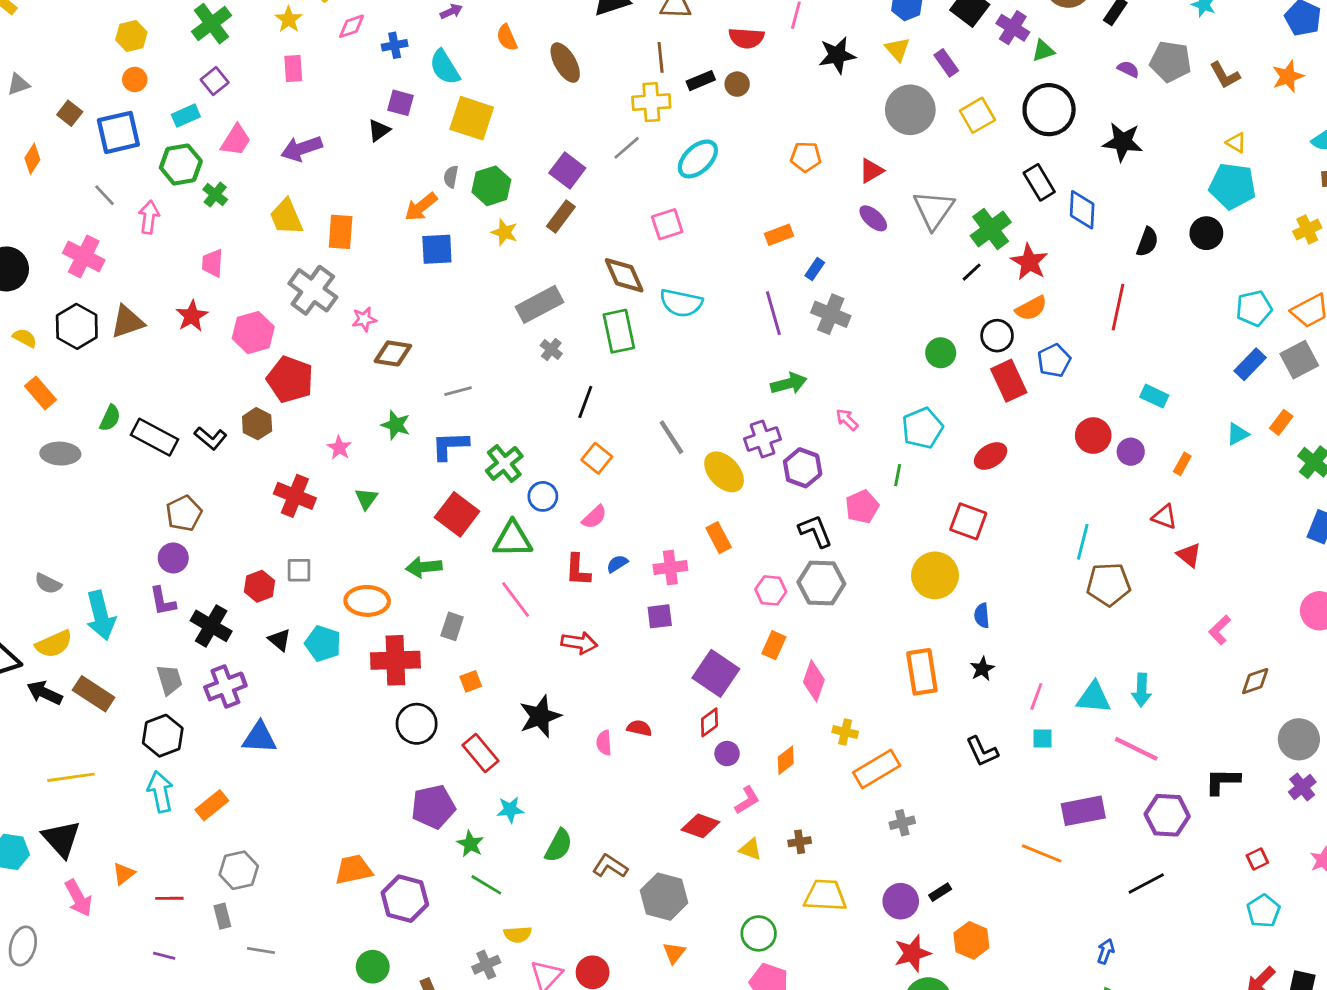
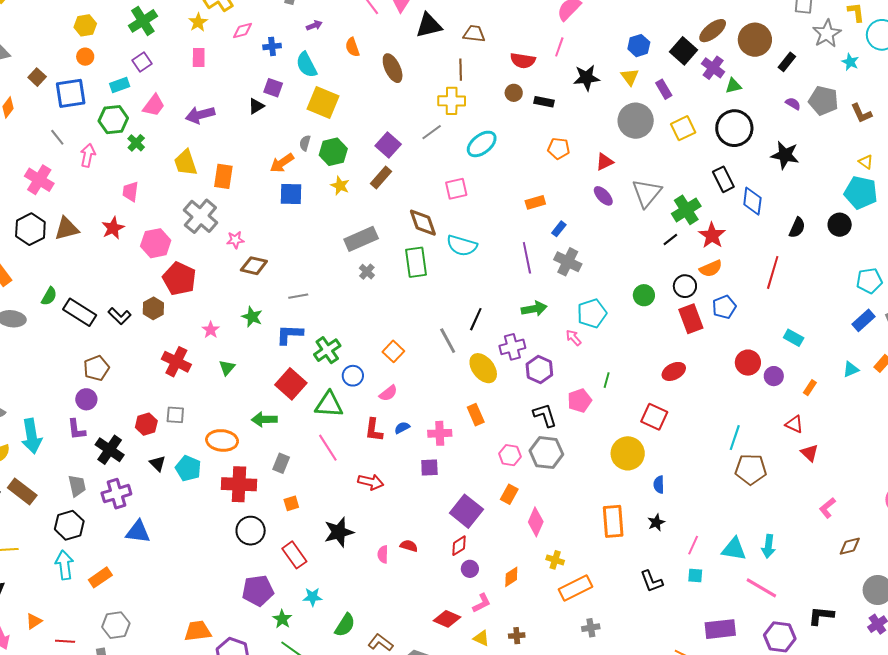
black rectangle: (701, 81) -> (544, 102), moved, turned 30
black line: (585, 402) -> (476, 319), moved
cyan pentagon: (922, 428) -> (592, 313), moved

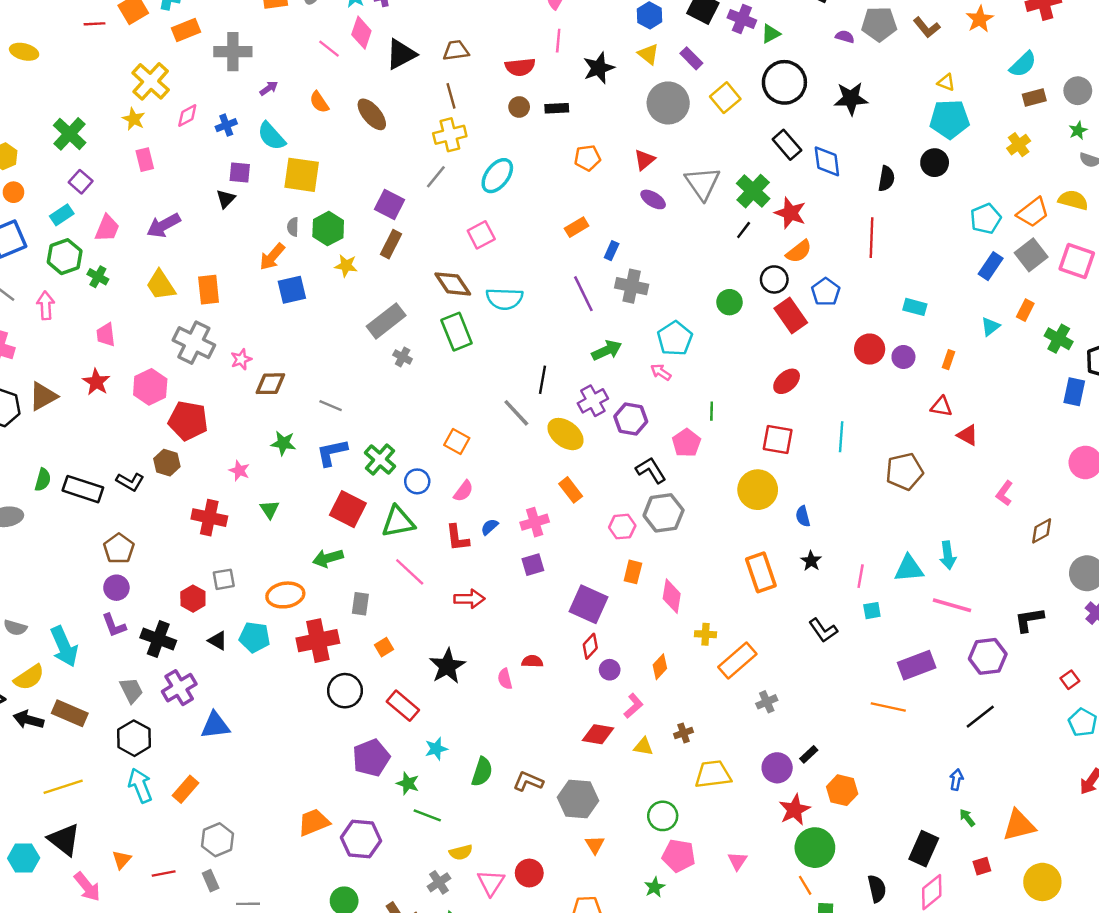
gray line: (298, 296) -> (331, 406), turned 48
cyan line: (735, 438) -> (841, 437), moved

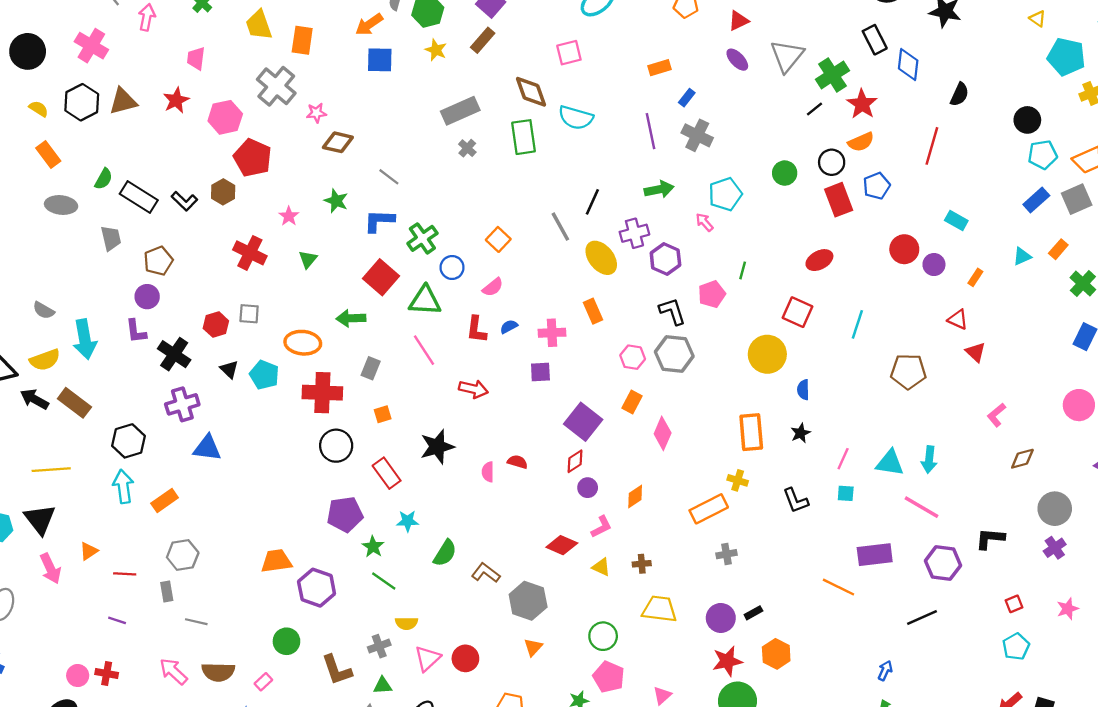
cyan pentagon: (949, 119) -> (1066, 57), moved
black circle: (935, 163) -> (1027, 120), moved
yellow cross: (705, 634) -> (738, 480), moved
gray trapezoid: (131, 690) -> (111, 238), moved

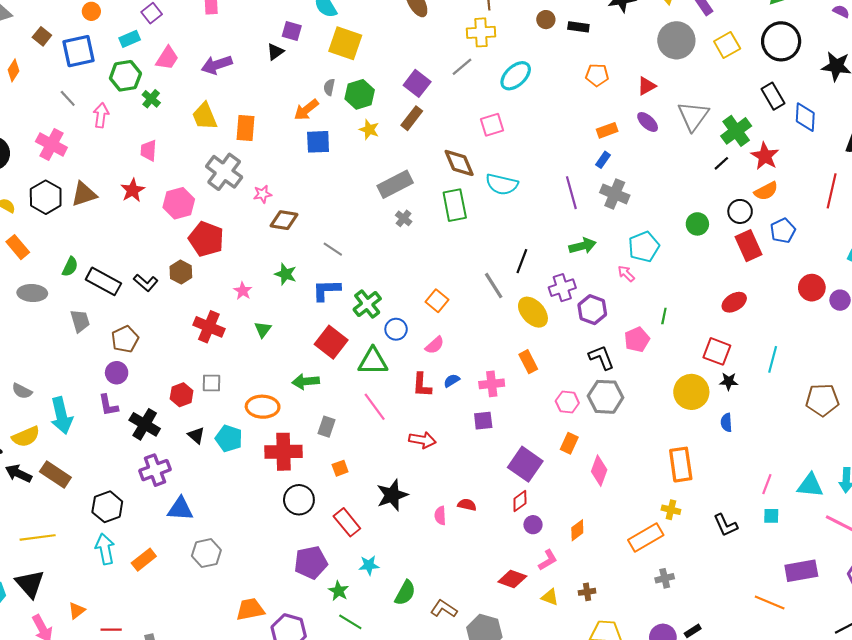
orange rectangle: (660, 68) -> (607, 130), moved
black star: (801, 433) -> (729, 381), moved, turned 30
gray hexagon: (183, 555) -> (206, 553), moved

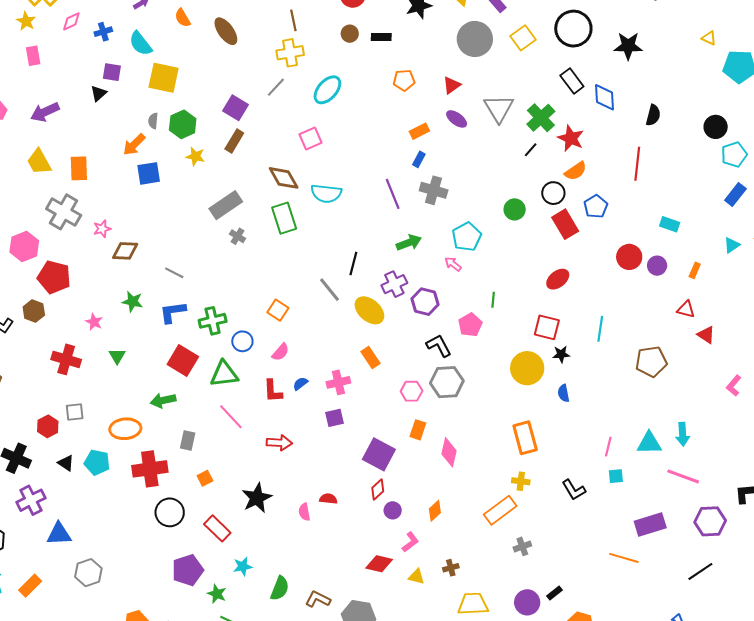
green cross: (367, 304) -> (213, 321), turned 32

